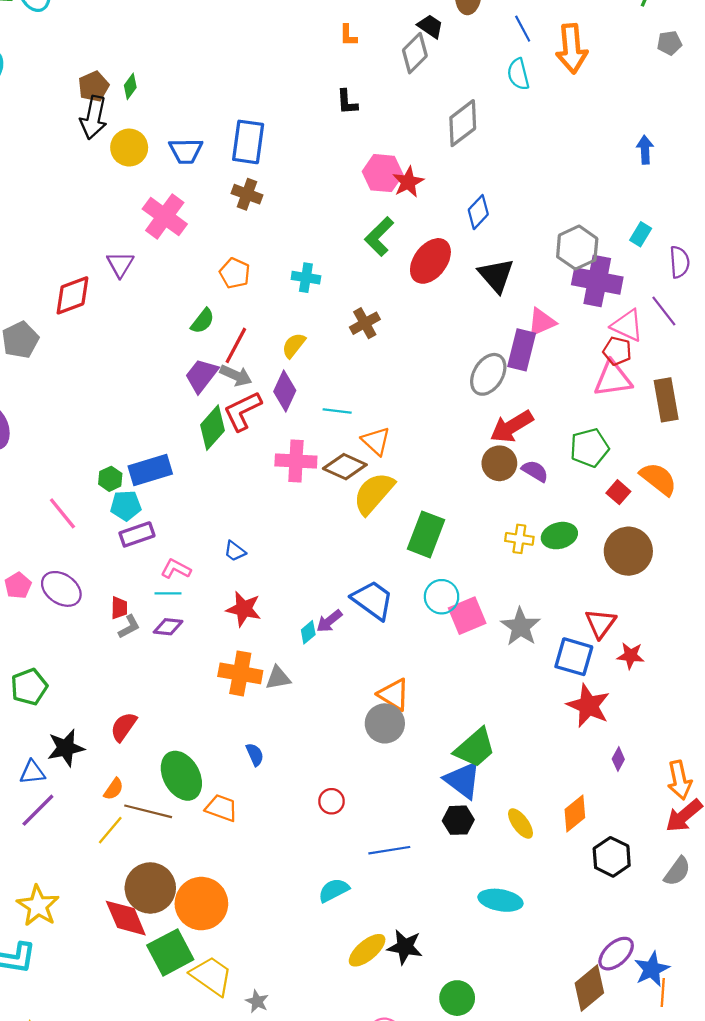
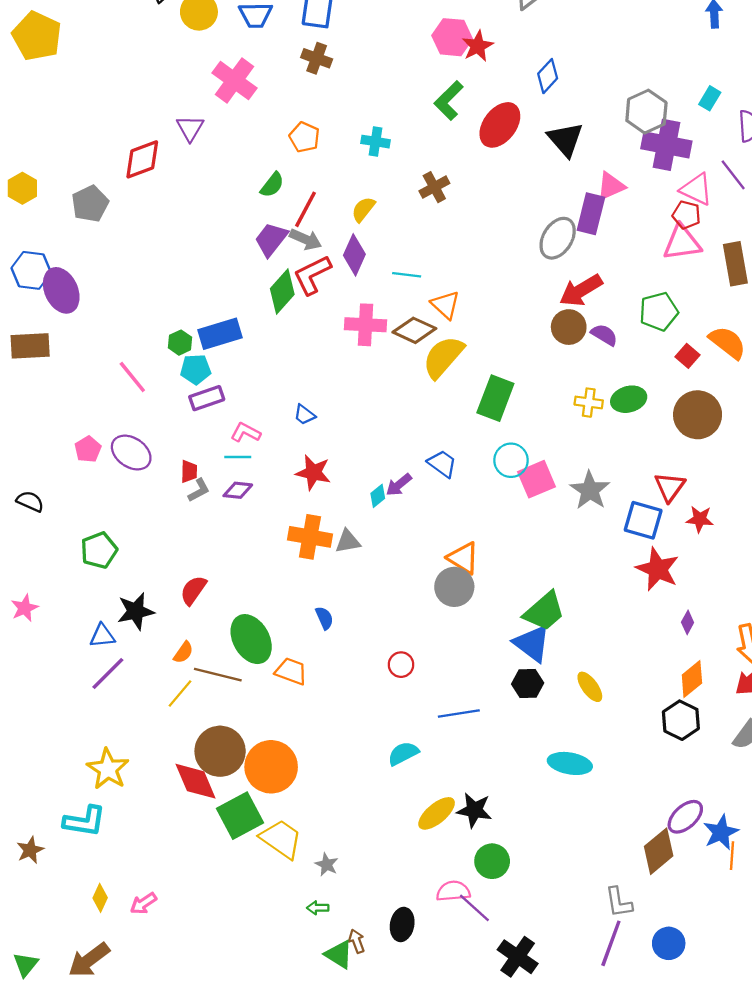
blue trapezoid: (373, 600) -> (442, 464), size x0.7
orange diamond: (575, 813) -> (692, 679), moved
green circle: (457, 998) -> (492, 861), moved

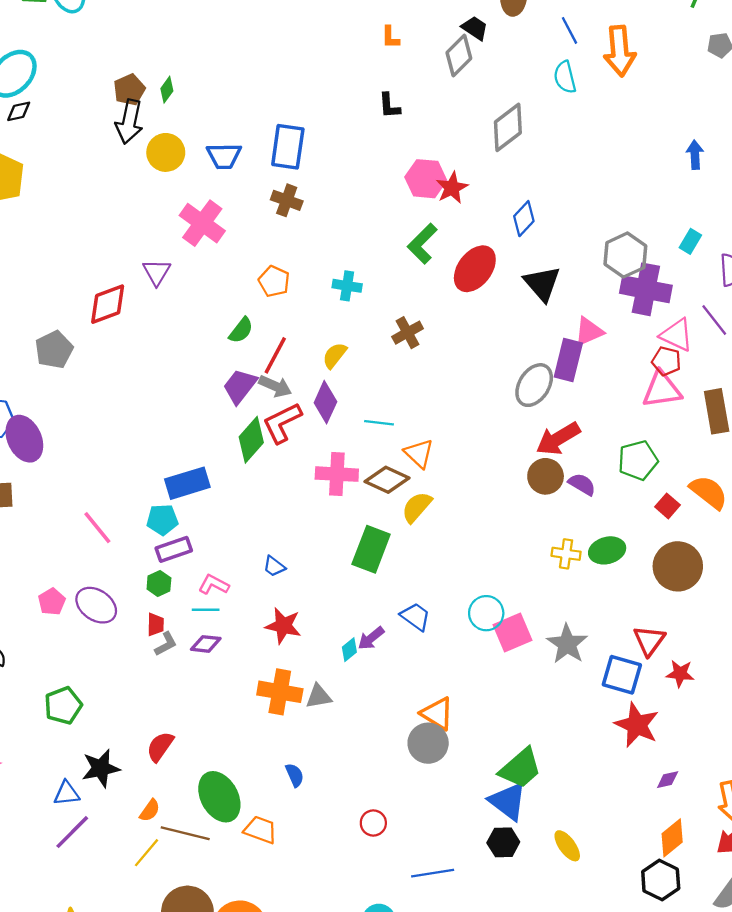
green hexagon: (180, 343) -> (159, 583), moved
yellow semicircle: (443, 357) -> (417, 507), size x0.7
green rectangle: (495, 398) -> (371, 549), moved
purple diamond: (688, 622) -> (668, 780), turned 50

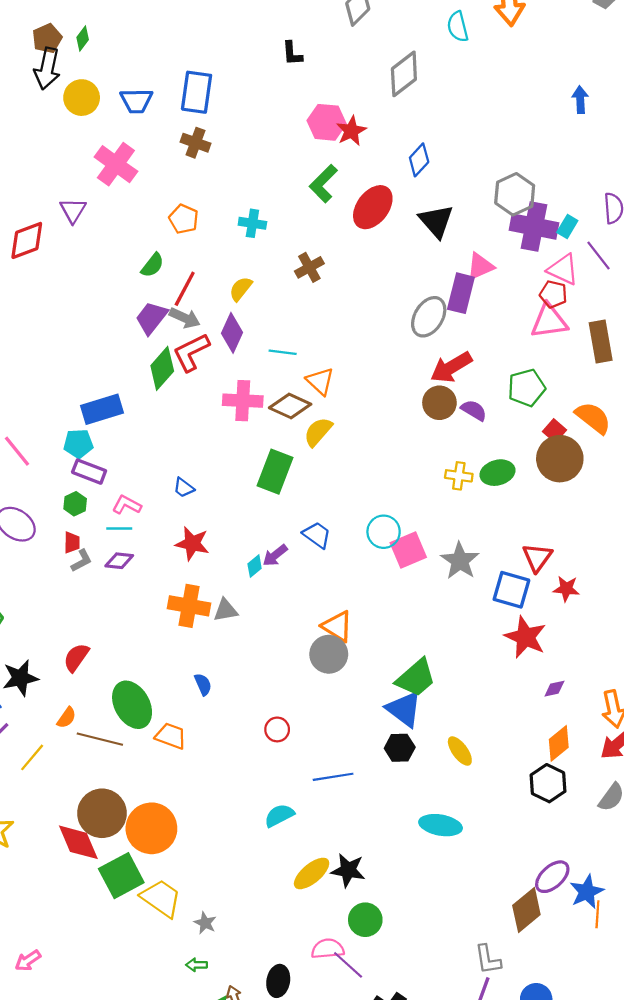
cyan rectangle: (690, 241) -> (567, 227), moved
purple rectangle: (174, 549) -> (89, 472), turned 40
brown circle: (678, 566) -> (560, 459), moved
yellow line: (146, 853) -> (32, 757), moved

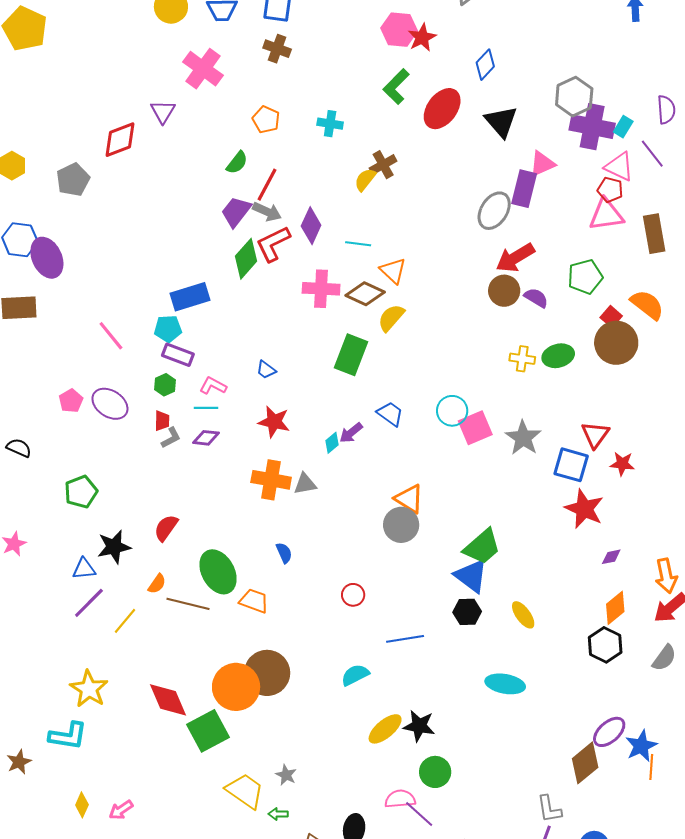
yellow semicircle: (241, 289) -> (365, 180), moved
brown circle: (102, 813) -> (267, 673), moved
yellow trapezoid: (161, 898) -> (245, 791), moved

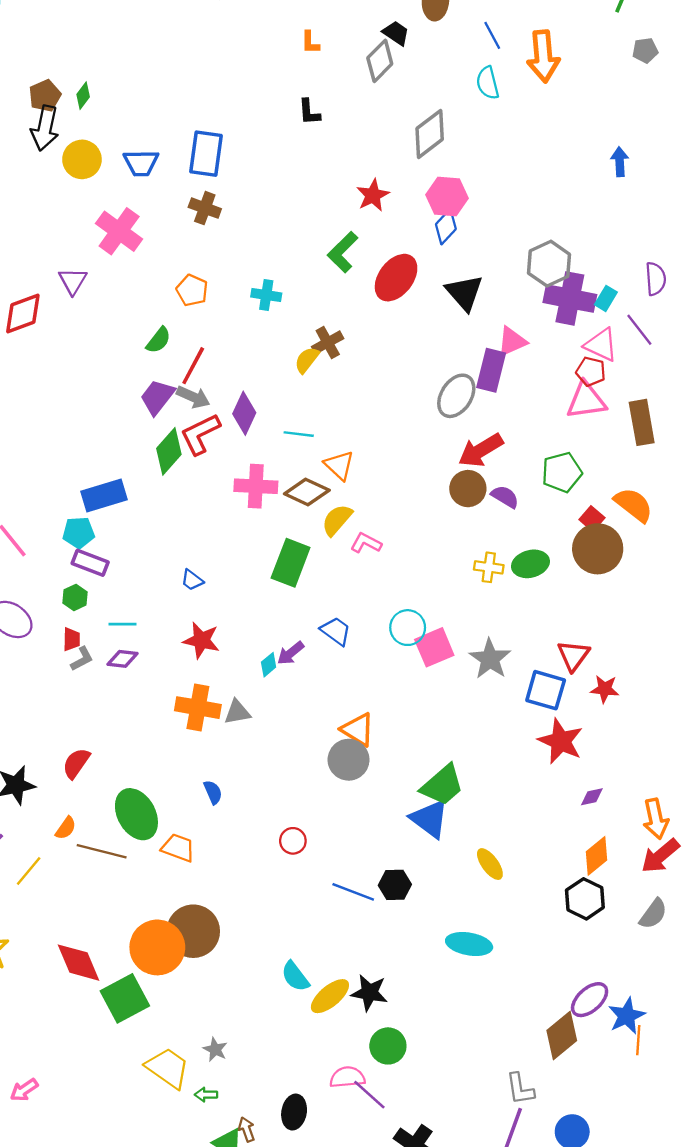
pink hexagon: (399, 30) -> (447, 196), moved
pink L-shape: (213, 386) -> (366, 543), moved
black hexagon: (467, 612) -> (395, 885), moved
blue line: (405, 639) -> (353, 892), turned 30
cyan semicircle: (355, 675) -> (295, 976), moved, turned -100

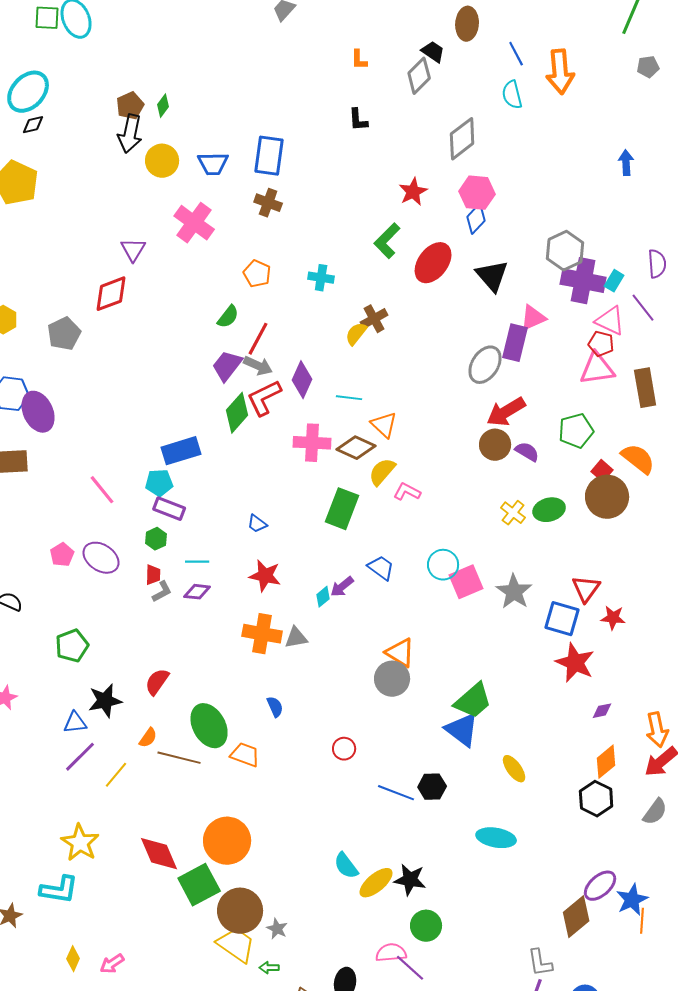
purple triangle: (73, 281) -> (133, 250), moved
yellow cross: (489, 567) -> (513, 513), turned 30
brown circle: (193, 931) -> (240, 911), moved

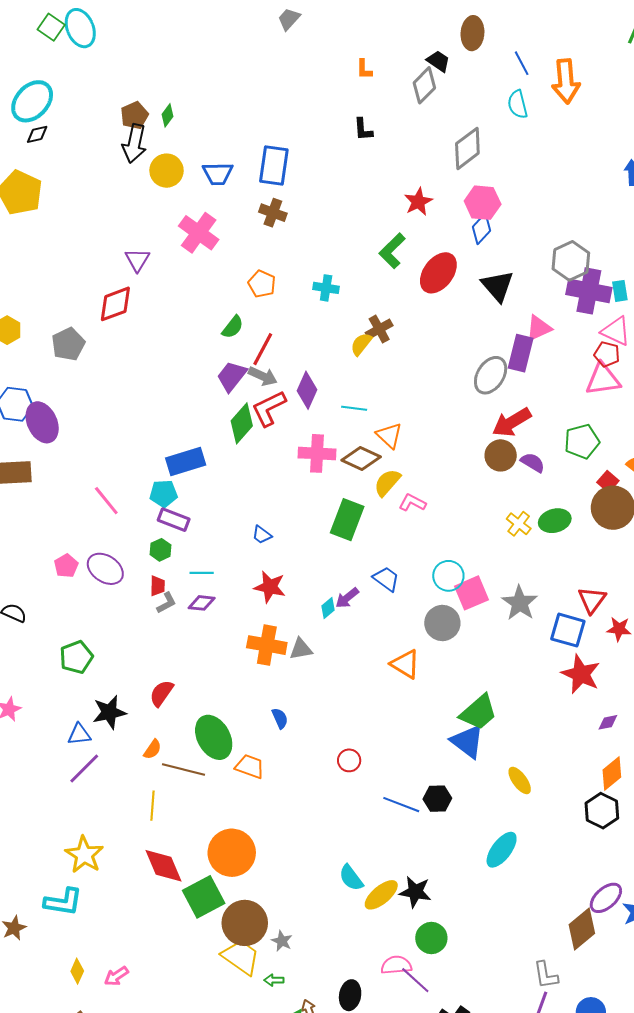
green square: (47, 18) -> (51, 27), turned 32
cyan rectangle: (614, 281) -> (620, 291), turned -40
gray circle: (392, 679) -> (442, 623), moved
yellow line: (116, 775) -> (152, 806), moved, turned -36
cyan ellipse: (496, 838) -> (502, 850), turned -63

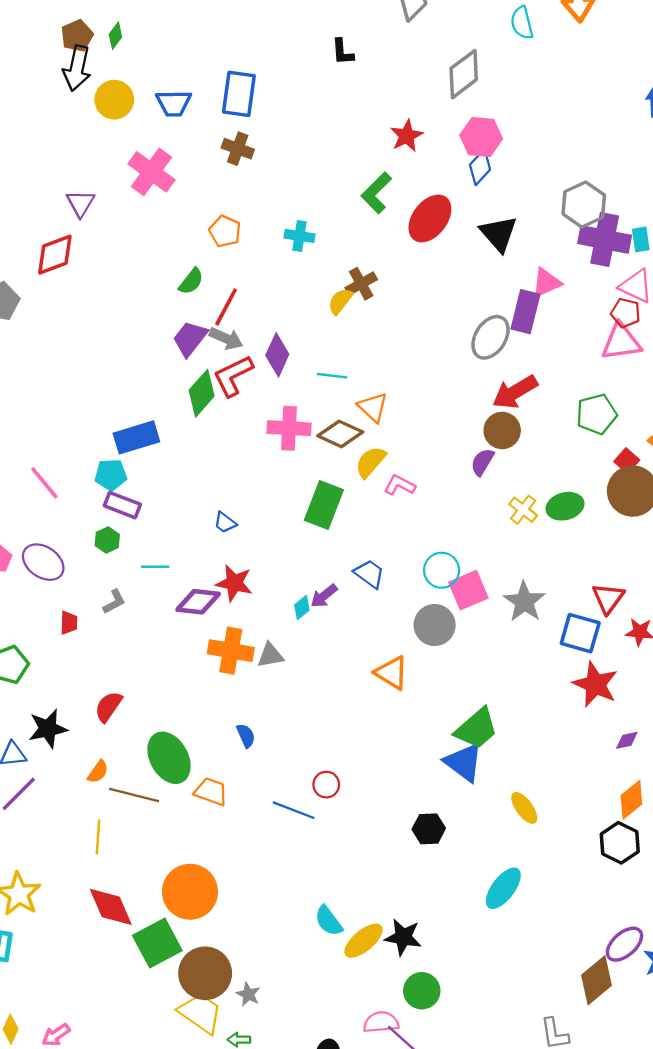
purple semicircle: (533, 462) -> (482, 462), moved, turned -90
red trapezoid: (157, 586) -> (69, 623), moved
purple diamond: (202, 603) -> (198, 602), moved, size x1.4
blue line: (401, 805) -> (294, 810), moved

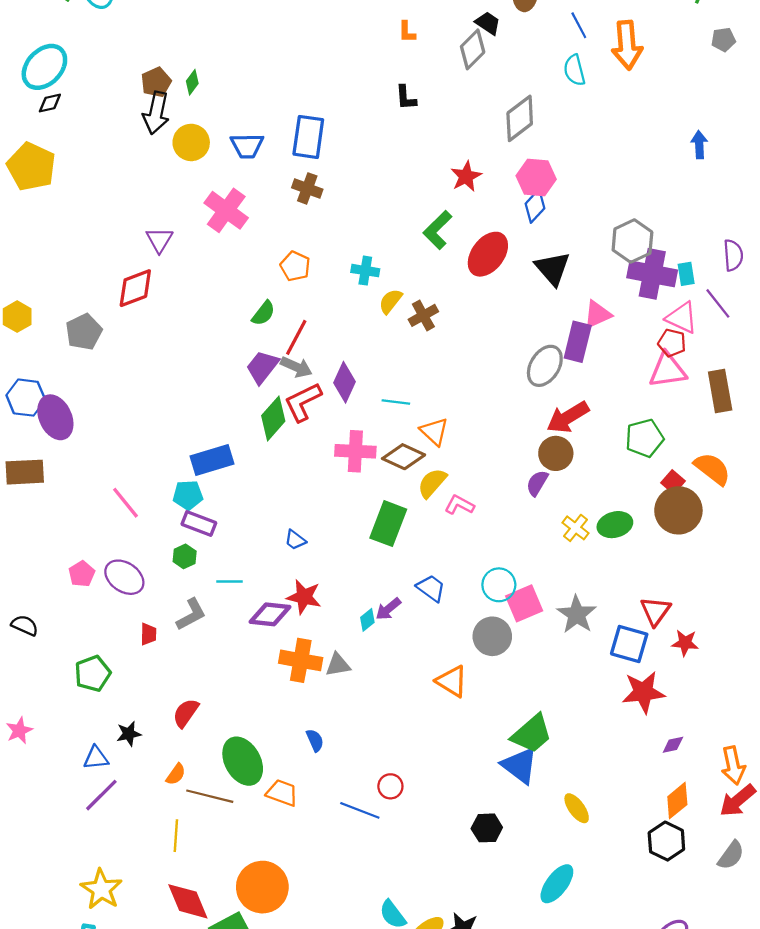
yellow semicircle: (340, 301) -> (390, 301), moved
gray L-shape: (114, 602) -> (191, 614), size x1.4
red star: (595, 684) -> (643, 692), turned -30
black star: (48, 729) -> (129, 734), size x0.7

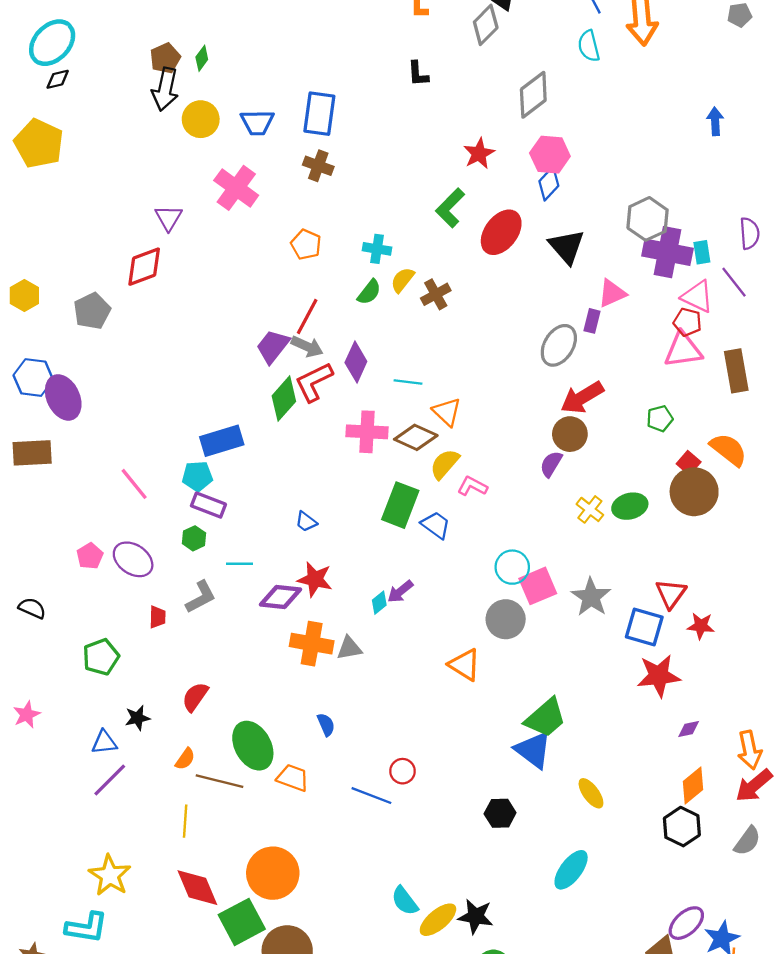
green semicircle: (263, 313) -> (369, 292), moved
purple rectangle: (578, 342) -> (592, 321), size x0.6
green pentagon: (644, 438) -> (660, 419), size x0.7
blue trapezoid: (431, 588) -> (436, 525), moved

